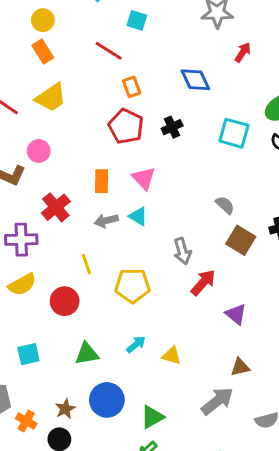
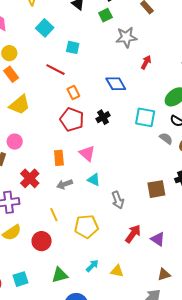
gray semicircle: (225, 205) -> (166, 138), moved
cyan triangle: (138, 216) -> (94, 180), moved
brown square: (241, 240) -> (156, 189), turned -36
red arrow: (203, 283) -> (133, 234), moved

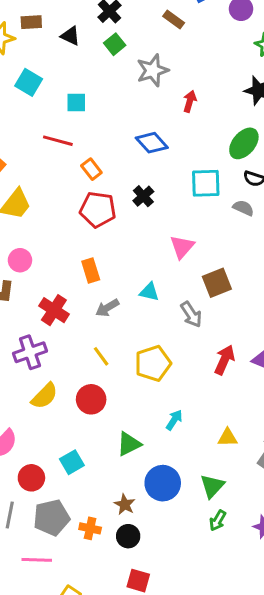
pink triangle: (87, 153) -> (182, 247), moved, turned 42
brown square: (156, 189) -> (217, 283), moved
yellow triangle: (117, 271) -> (228, 438), moved

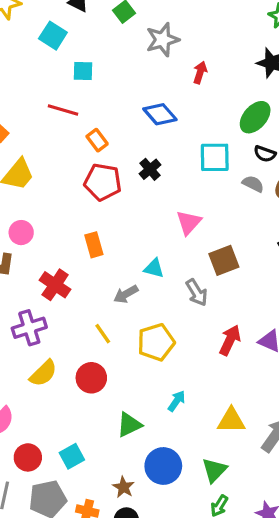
cyan square: (29, 82) -> (53, 36), moved
gray arrow: (107, 308) -> (126, 294), moved
yellow triangle: (228, 438) -> (231, 420), size x1.4
cyan square: (72, 462) -> (72, 456), moved

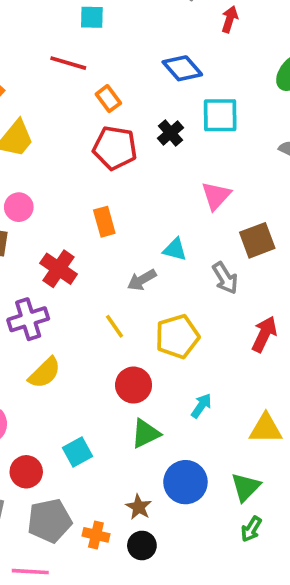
cyan square: (215, 157) -> (220, 115), moved
red circle: (91, 378) -> (134, 385), moved
cyan square: (72, 456) -> (77, 452), moved

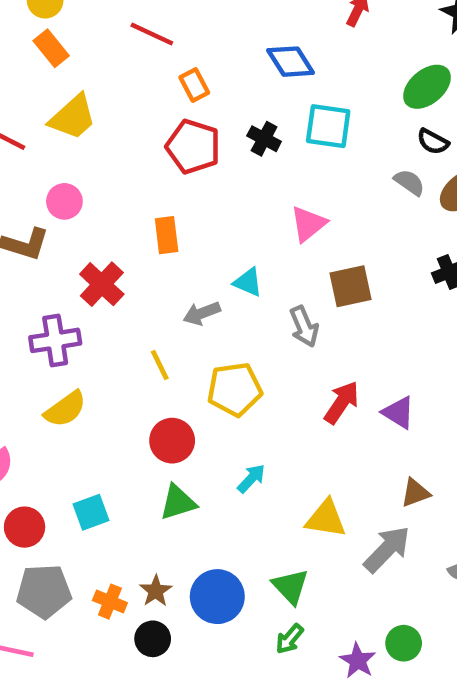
black cross: (170, 133) -> (264, 139), turned -30
blue circle: (185, 482) -> (217, 597), moved
green triangle: (246, 487) -> (290, 586), turned -36
orange cross: (96, 535) -> (110, 602), moved

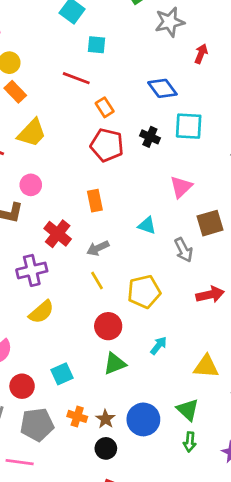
gray arrow: (202, 313) -> (98, 248), moved
red arrow: (342, 402) -> (210, 295), turned 48
orange cross: (110, 602) -> (77, 416), moved
green arrow: (290, 639) -> (190, 442), turned -30

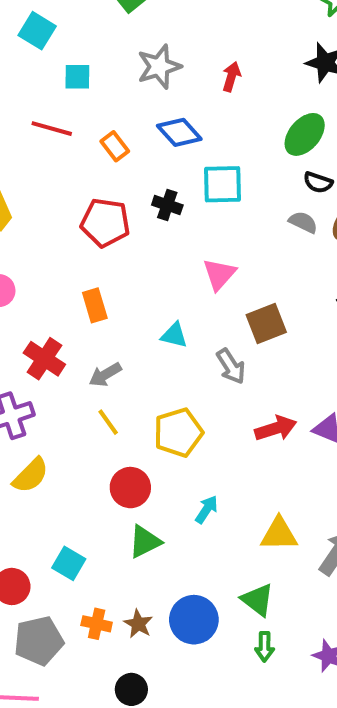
gray star: (170, 22) -> (159, 67), moved
orange rectangle: (105, 107) -> (115, 146), moved
cyan square: (62, 374) -> (69, 563), turned -30
black circle: (106, 448) -> (131, 689), moved

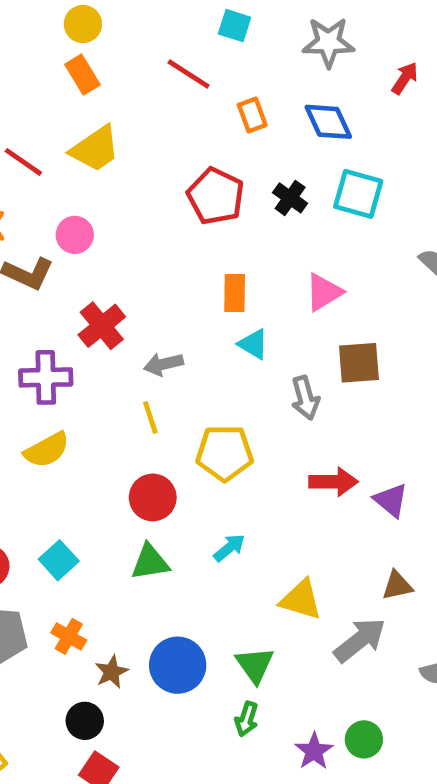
orange rectangle: (95, 305) -> (235, 293), moved
brown star: (138, 624) -> (112, 672), moved

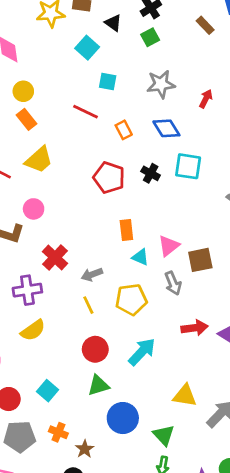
pink triangle: (324, 292) -> (169, 246), moved
yellow pentagon: (225, 453) -> (131, 300), moved
cyan arrow: (229, 548) -> (142, 352), moved, size x1.6
blue circle: (178, 665) -> (123, 418), moved

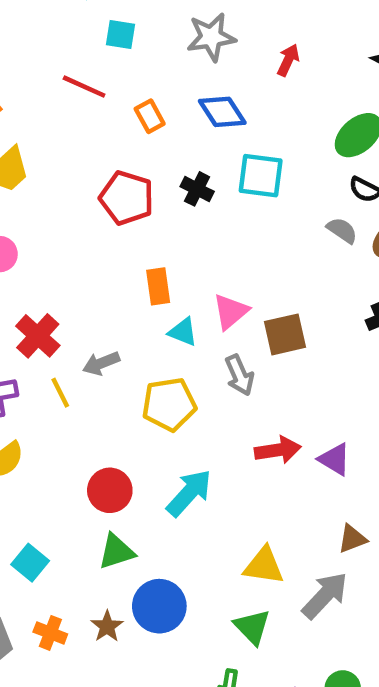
yellow line: (88, 305) -> (60, 393), moved
green triangle: (164, 435) -> (252, 627), moved
brown star: (85, 449) -> (107, 626), moved

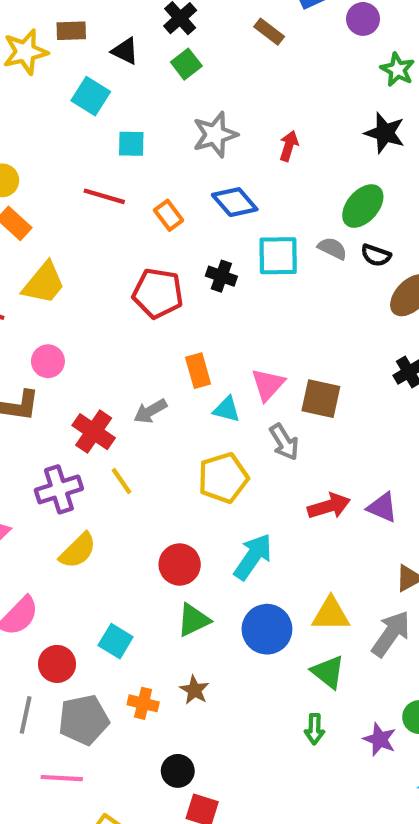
gray semicircle: (342, 230) -> (332, 248), moved
brown square: (285, 334) -> (321, 399), turned 33
gray arrow: (101, 363) -> (150, 411), moved
blue circle: (159, 606) -> (267, 629), moved

